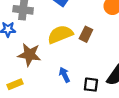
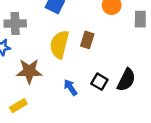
yellow semicircle: (60, 34) -> (59, 44), turned -45
black square: (91, 85) -> (99, 82), moved, turned 32

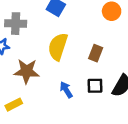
brown rectangle: (87, 40) -> (96, 53), moved
black square: (99, 82) -> (95, 86), turned -35

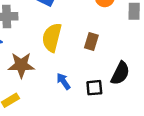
black square: (95, 86) -> (94, 88), moved

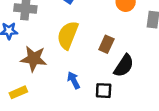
black semicircle: (120, 73) -> (124, 66), moved

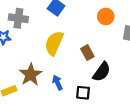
brown rectangle: (106, 44) -> (87, 53), turned -56
brown star: (34, 59) -> (31, 75), moved, turned 30

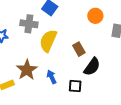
gray cross: (18, 18) -> (29, 24), moved

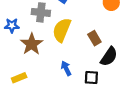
brown star: (27, 70) -> (32, 44), moved

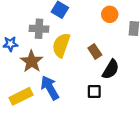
blue arrow: (66, 68) -> (50, 88), moved, size x1.6
yellow rectangle: (19, 78) -> (21, 96), size x1.5

